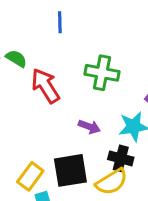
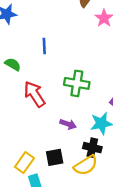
green semicircle: (16, 59) -> (13, 64), moved
black square: (70, 170) -> (55, 157), size x0.7

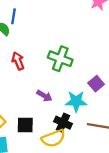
blue line: (44, 46) -> (14, 16), moved
red arrow: (34, 94) -> (18, 61), size x0.7

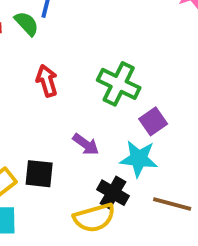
purple square: (96, 84) -> (153, 121), moved
black square: (25, 125) -> (39, 174), moved

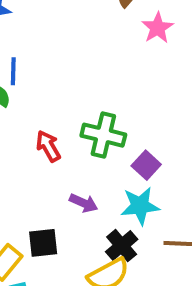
red arrow: (47, 81) -> (48, 146), moved
black cross: (113, 193) -> (122, 246), turned 32

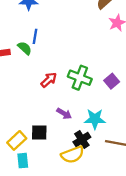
red arrow: (48, 146) -> (49, 80), turned 70
purple square: (146, 165) -> (112, 81), moved

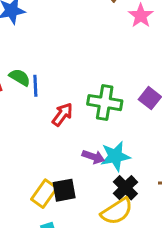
blue line: (35, 36) -> (35, 86), moved
cyan star: (95, 119) -> (115, 156), moved
yellow rectangle: (17, 140) -> (44, 194), moved

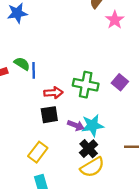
red arrow: (62, 114) -> (53, 93), turned 48
black cross: (125, 188) -> (89, 149), moved
black square: (64, 190) -> (49, 115), moved

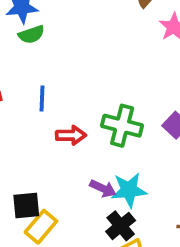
green semicircle: (22, 64) -> (31, 35), moved, turned 126
black square: (49, 115) -> (26, 206), moved

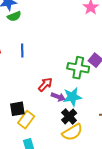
green cross: (122, 126) -> (78, 68), moved
red arrow: (71, 135) -> (45, 85), moved, turned -42

